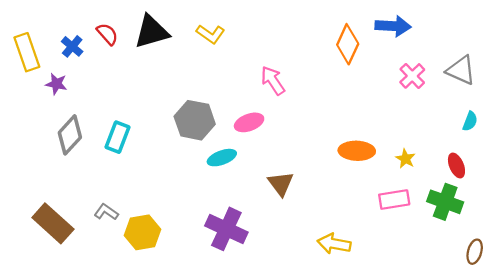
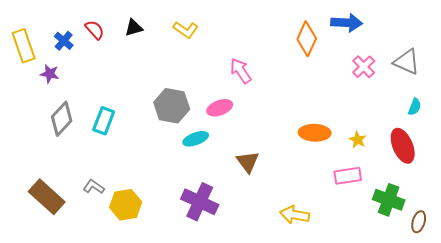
black triangle: (152, 32) -> (134, 28), size x0.6
red ellipse: (456, 166) -> (403, 146), size x1.6
green cross: (445, 202) -> (389, 200), moved

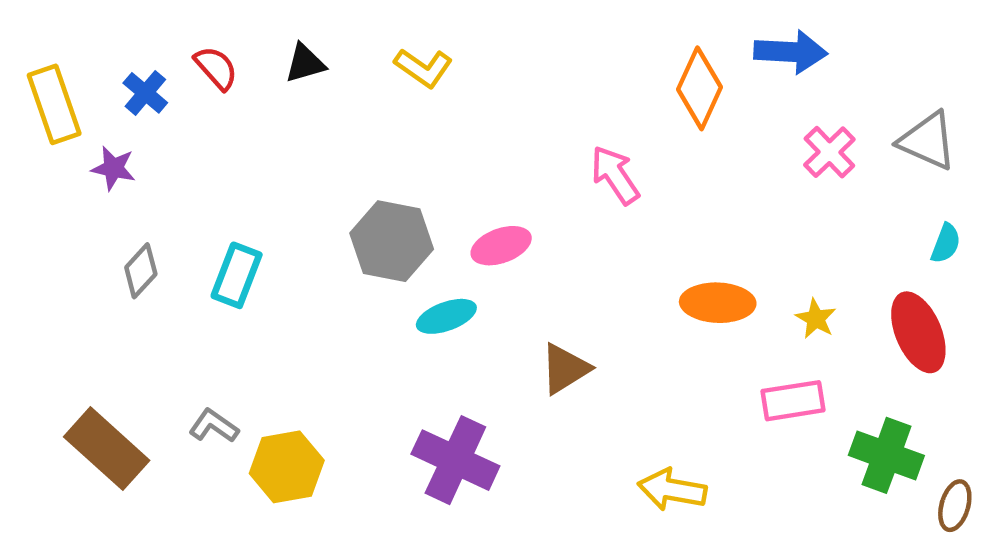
pink arrow: (241, 71) -> (615, 175), moved
gray diamond: (62, 119) -> (141, 271), size x0.7
brown triangle: (248, 162) -> (565, 369), turned 35

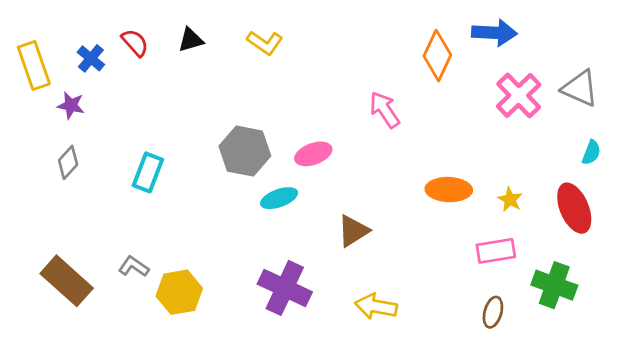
pink cross: (829, 152) -> (519, 95), size x1.4
gray diamond: (141, 271) -> (68, 162), moved
yellow arrow: (672, 490) -> (376, 306), moved
brown ellipse: (955, 506) -> (493, 312), moved

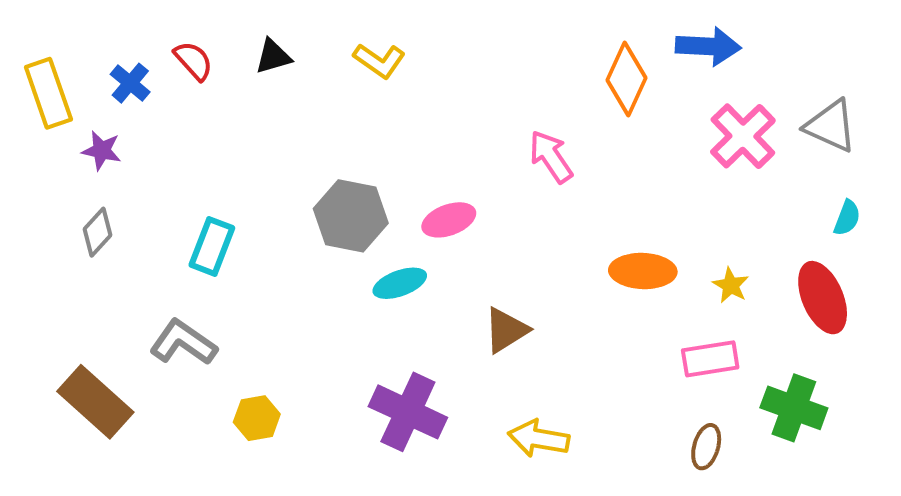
gray L-shape: (134, 267) -> (183, 342), moved, size x1.5
yellow hexagon: (179, 292) -> (257, 418), size x0.7

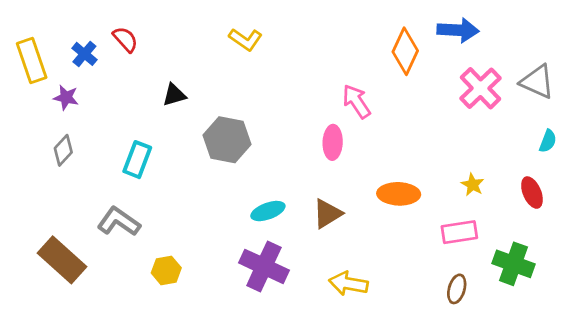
black triangle: (273, 57) -> (174, 95), moved
pink ellipse: (449, 220) -> (333, 142), moved, turned -68
orange ellipse: (643, 271) -> (399, 194), moved
cyan ellipse: (400, 283) -> (268, 211), moved
red ellipse: (823, 298) -> (532, 193), size x0.7

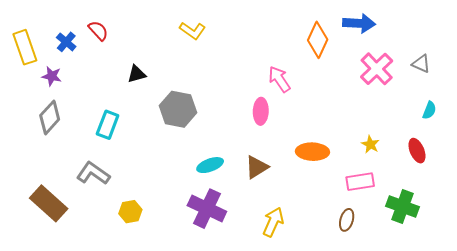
gray triangle: (537, 82) -> (421, 64), size x0.7
gray diamond: (63, 150) -> (50, 117), size x1.4
yellow arrow: (348, 284) -> (273, 222), turned 104
brown ellipse: (457, 289) -> (347, 220), moved

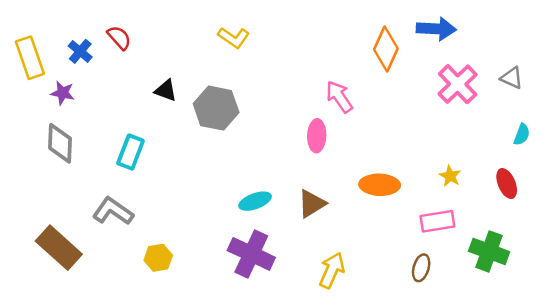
black triangle: (137, 74) -> (166, 90), turned 36
gray hexagon: (178, 109) -> (216, 108), moved
gray diamond: (50, 117) -> (60, 143), turned -40

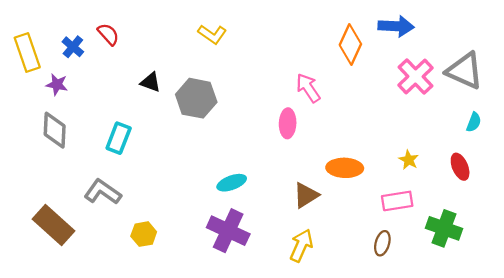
gray triangle: (512, 78) -> (465, 71), size x1.8
brown triangle: (312, 204) -> (306, 195), moved

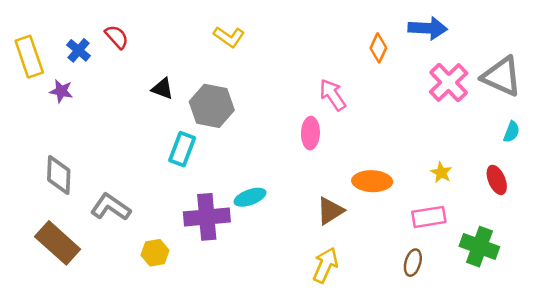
orange diamond: (350, 45) -> (378, 48), size x0.7
gray diamond: (55, 130) -> (59, 175), moved
cyan rectangle: (119, 138) -> (182, 149), moved
purple cross: (228, 231) -> (207, 217), moved, turned -30

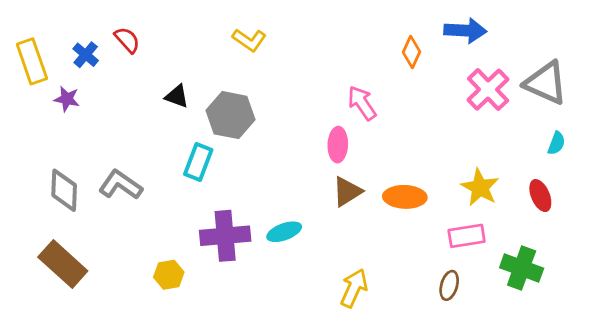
yellow star: (441, 173) -> (480, 187), size x1.6
cyan ellipse: (250, 197) -> (284, 232), moved
gray L-shape: (111, 207) -> (120, 185), moved
brown triangle: (330, 211) -> (347, 192), moved

